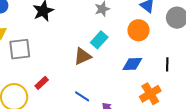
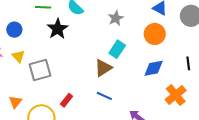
blue line: (82, 96) -> (104, 96), moved

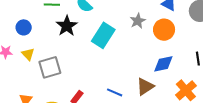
gray star: (116, 18) -> (138, 21), moved
cyan rectangle: (117, 49) -> (103, 35), moved, size x1.4
brown triangle: (103, 68) -> (145, 86), moved

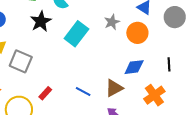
gray square: (50, 67) -> (21, 61), turned 35

